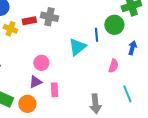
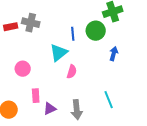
blue line: (96, 35) -> (73, 34), moved
pink semicircle: (113, 66) -> (72, 72), moved
purple triangle: (35, 82) -> (50, 109), moved

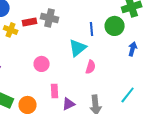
cyan line: (109, 100) -> (128, 95), turned 60

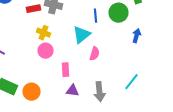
yellow cross: (11, 30) -> (44, 33), moved
pink rectangle: (55, 91) -> (66, 70), moved
purple triangle: (69, 104) -> (72, 91), turned 32

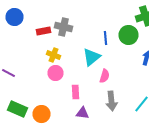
gray arrow: (100, 92) -> (112, 101), moved

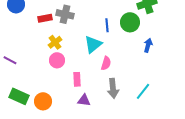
yellow cross: (54, 55) -> (55, 42), turned 32

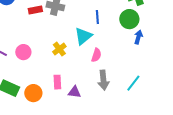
green circle: (130, 22) -> (129, 19), moved
yellow cross: (55, 42) -> (59, 49), moved
pink circle: (57, 60) -> (23, 52), moved
pink rectangle: (77, 79) -> (57, 82), moved

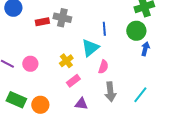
pink rectangle: (57, 82) -> (73, 81), moved, turned 56

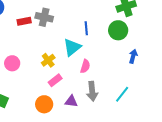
blue arrow: (145, 49) -> (133, 56), moved
purple triangle: (81, 104) -> (71, 101), moved
orange circle: (40, 105) -> (44, 104), moved

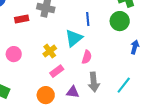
red rectangle: (24, 21) -> (22, 19), moved

